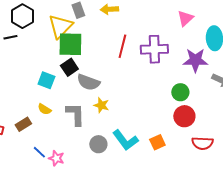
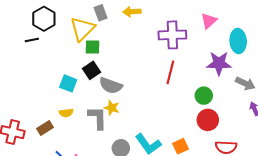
green square: (70, 44) -> (92, 47), size x0.6
red line: (122, 46) -> (170, 72), moved
purple cross: (154, 49) -> (172, 35), moved
yellow star: (101, 105) -> (112, 108), moved
yellow semicircle: (44, 109) -> (66, 113), turned -40

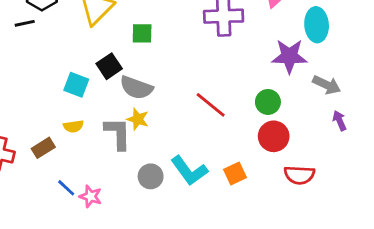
green square: (92, 47) -> (142, 33), moved
red line: (170, 72) -> (211, 105), moved, turned -65

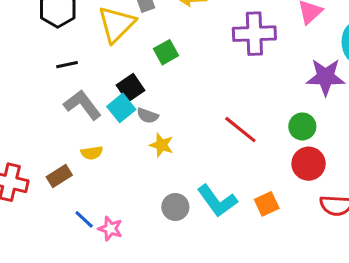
black line: (25, 23) -> (67, 65), moved
green square: (142, 33) -> (166, 52), turned -30
cyan square: (76, 85) -> (121, 108), moved, turned 30
gray semicircle: (136, 88) -> (147, 116), moved, size x0.6
gray L-shape: (118, 133) -> (82, 105), moved, turned -36

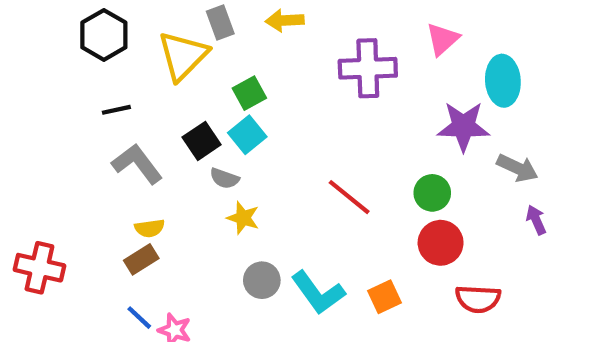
cyan square: (121, 108) -> (247, 135), moved
brown rectangle: (59, 176) -> (141, 259), moved
gray circle: (175, 207) -> (262, 280), moved

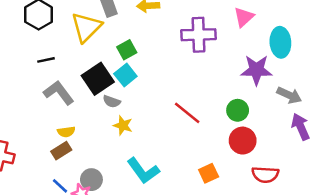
black square: (202, 141) -> (98, 79), size x1.4
purple arrow: (536, 220) -> (301, 127), size x1.5
gray circle: (262, 280) -> (91, 180), moved
cyan L-shape: (318, 293) -> (143, 171), moved

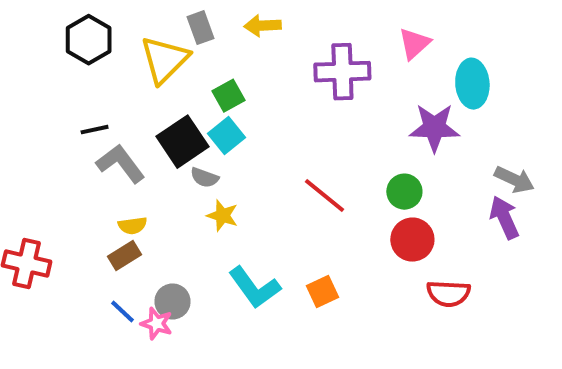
black line: (46, 60) -> (95, 130), moved
gray arrow: (289, 95) -> (514, 180), moved
orange square: (209, 173) -> (322, 292), moved

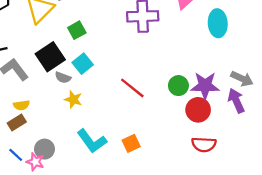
purple star: (434, 128) -> (205, 86), moved
cyan square: (226, 136) -> (83, 64), moved
red circle: (412, 240) -> (198, 110), moved

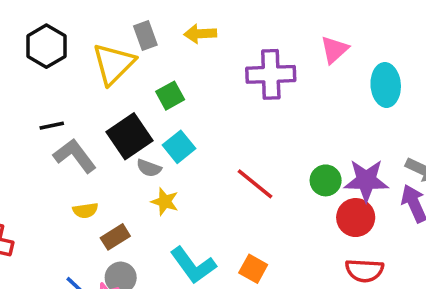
brown rectangle: (17, 123) -> (115, 237), moved
orange square: (131, 143) -> (253, 269), turned -36

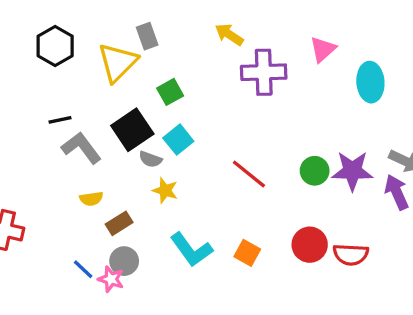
yellow arrow: (200, 34) -> (229, 34), moved, turned 36
red circle: (356, 218) -> (310, 245), moved

